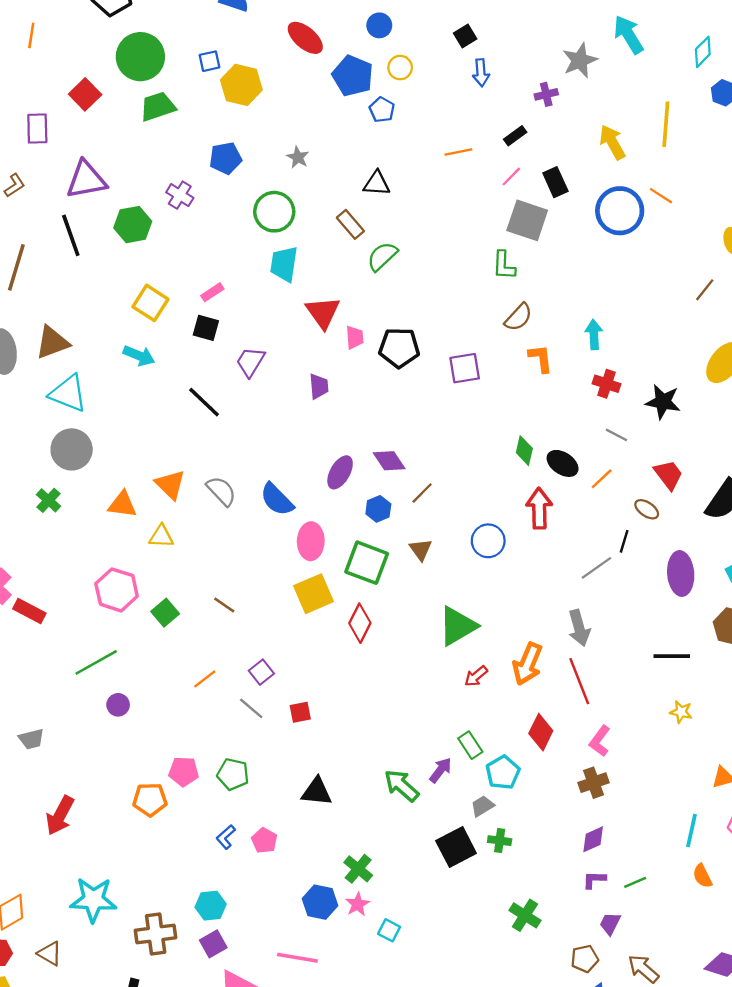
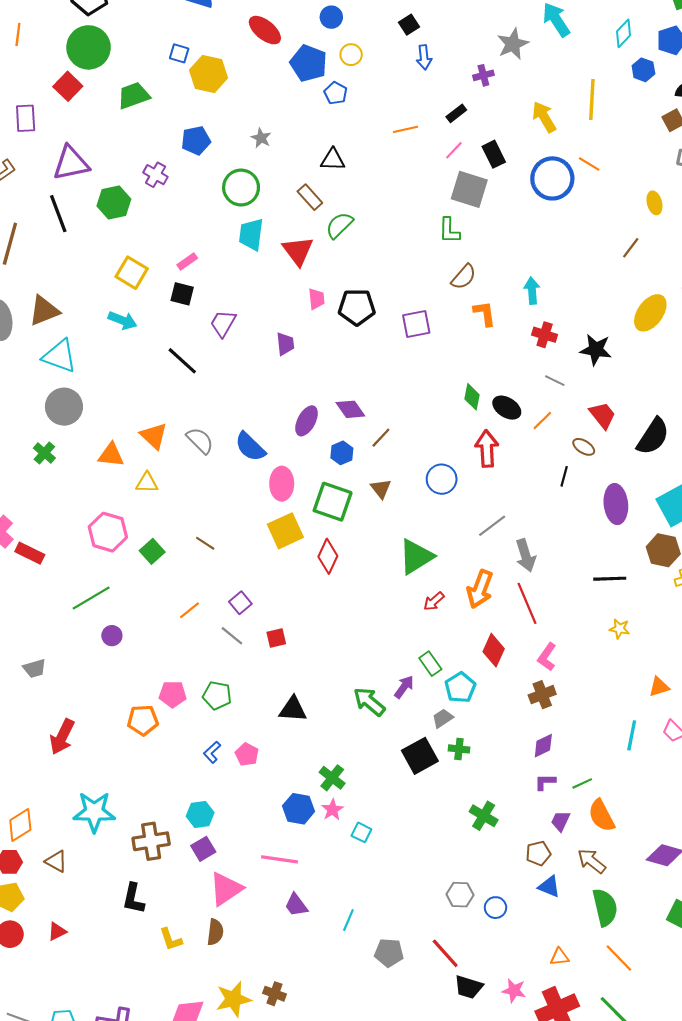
green circle: (140, 57) -> (89, 47), moved
blue square: (210, 61) -> (179, 53), turned 30
red triangle: (323, 312) -> (298, 251), moved
gray line: (596, 568) -> (492, 526), moved
orange semicircle: (702, 876) -> (602, 816), moved, size x1.5

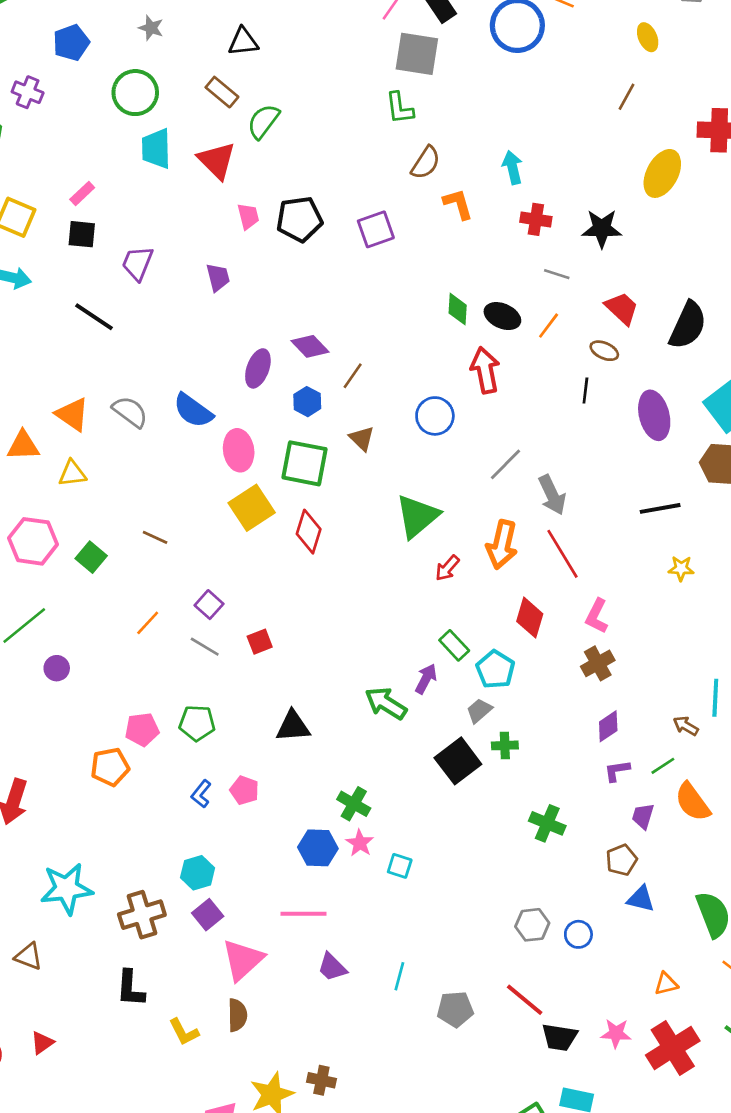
brown arrow: (592, 861) -> (686, 726), moved, size x0.7

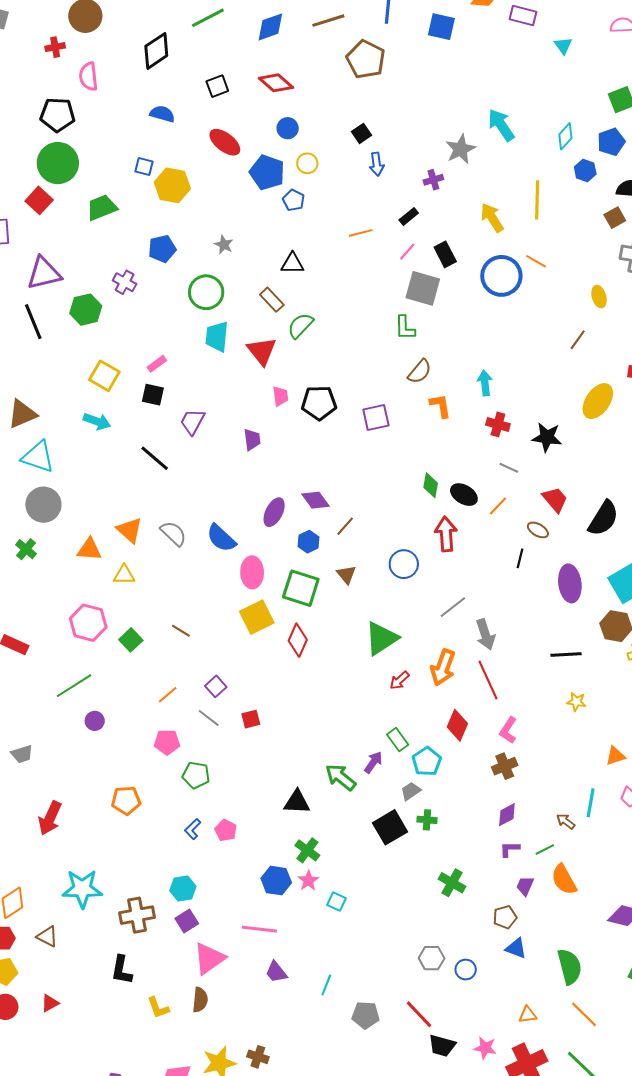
black triangle: (293, 726) -> (297, 802), moved
pink pentagon: (142, 729) -> (167, 742), moved

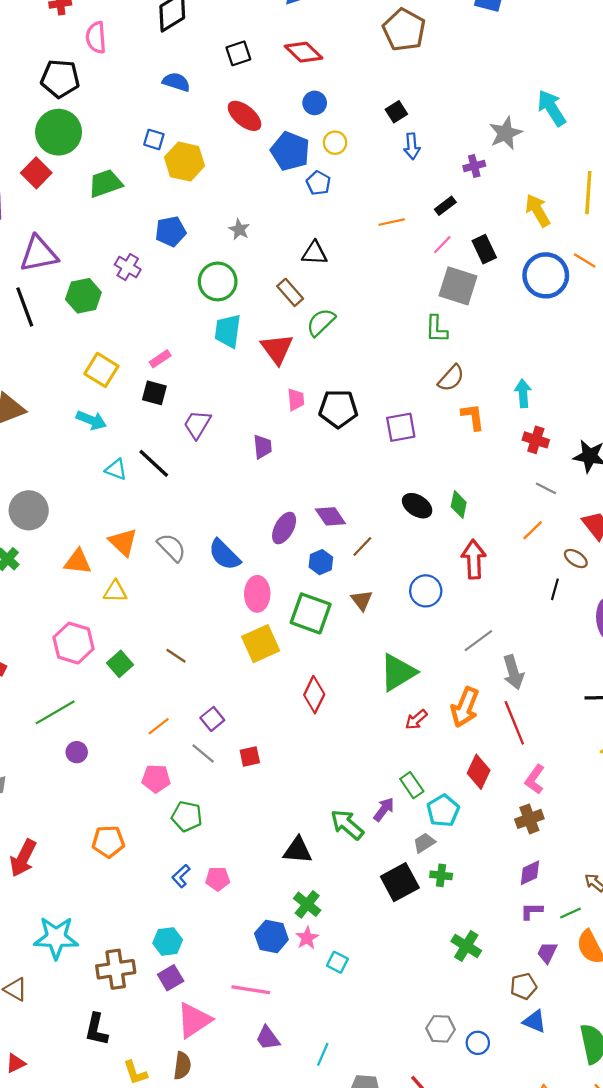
cyan triangle: (38, 457) -> (116, 469), moved, size x0.6
black ellipse: (464, 495) -> (417, 506), moved
red diamond: (298, 640) -> (314, 695), moved
pink pentagon: (226, 830) -> (218, 879), turned -30

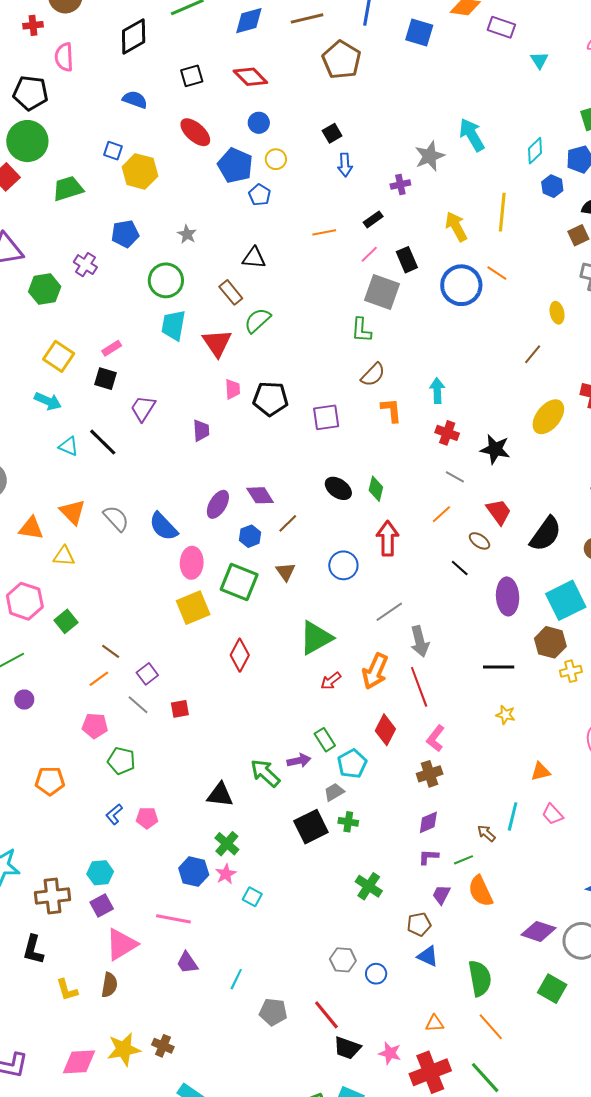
black line: (555, 589) -> (460, 568), turned -66
brown line: (176, 656) -> (111, 651), moved
purple arrow: (384, 809) -> (299, 761), turned 40

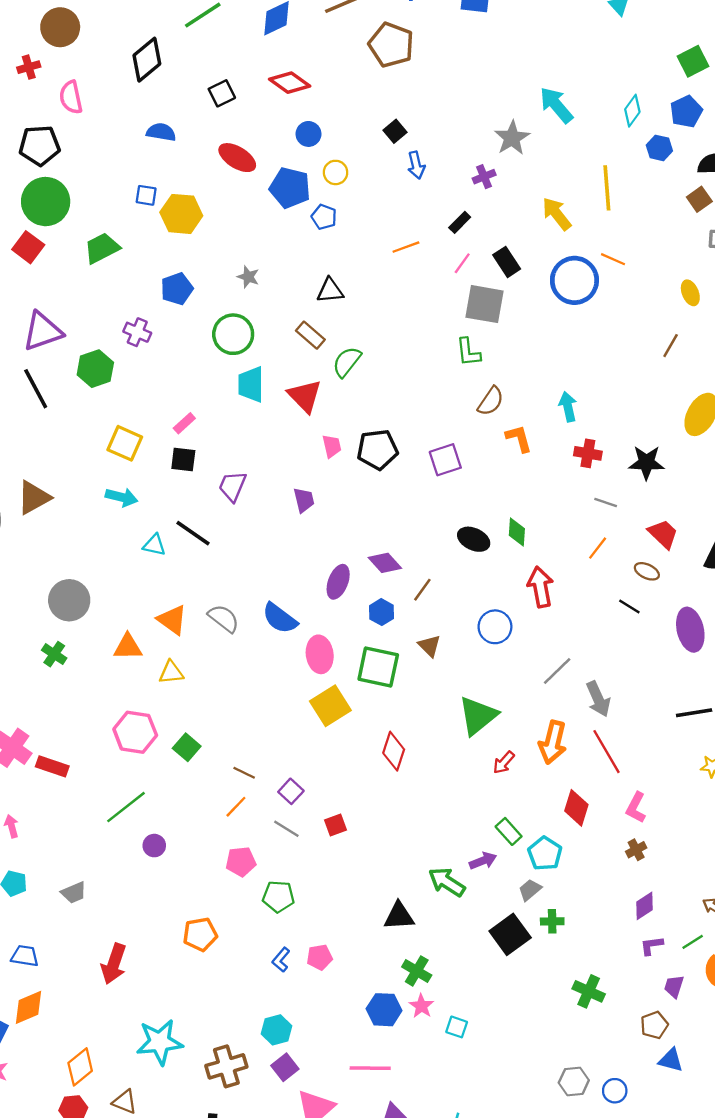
brown cross: (430, 774) -> (636, 850), size x0.7

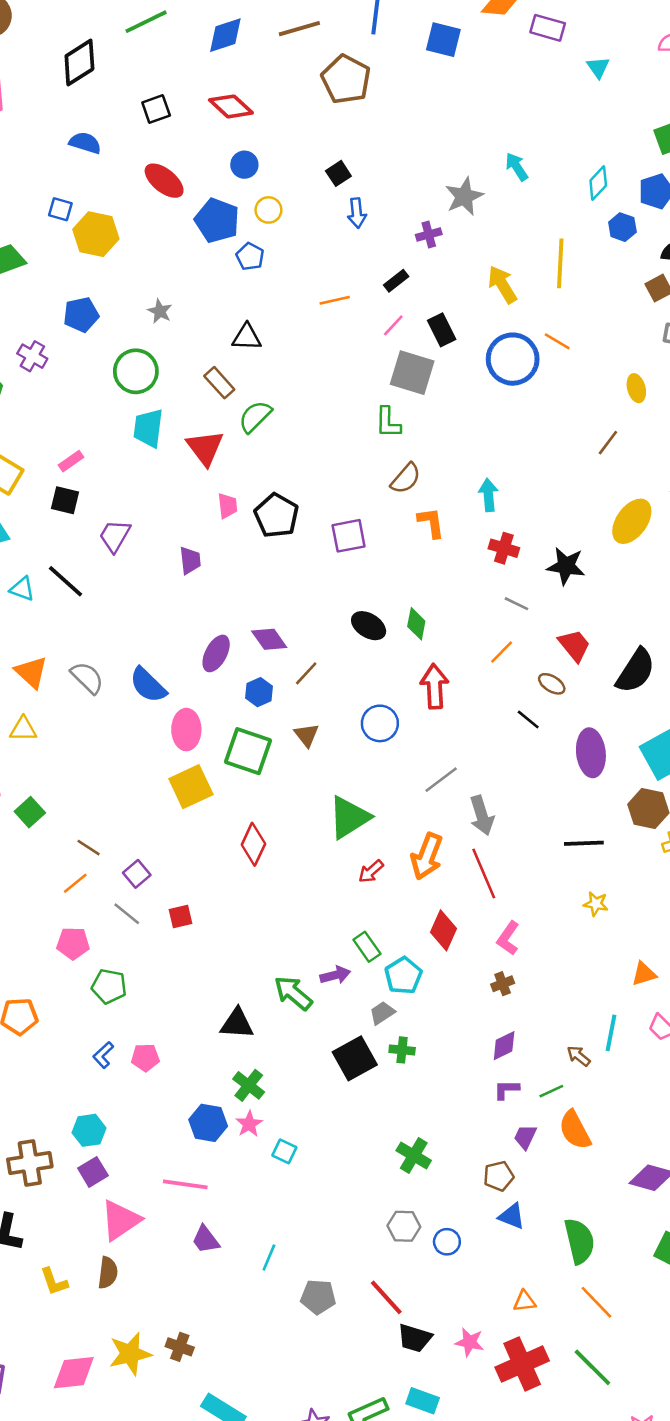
cyan arrow: (556, 105) -> (517, 167), size x0.7
black pentagon: (377, 449) -> (276, 516), turned 30
green cross: (589, 991) -> (414, 1155), moved

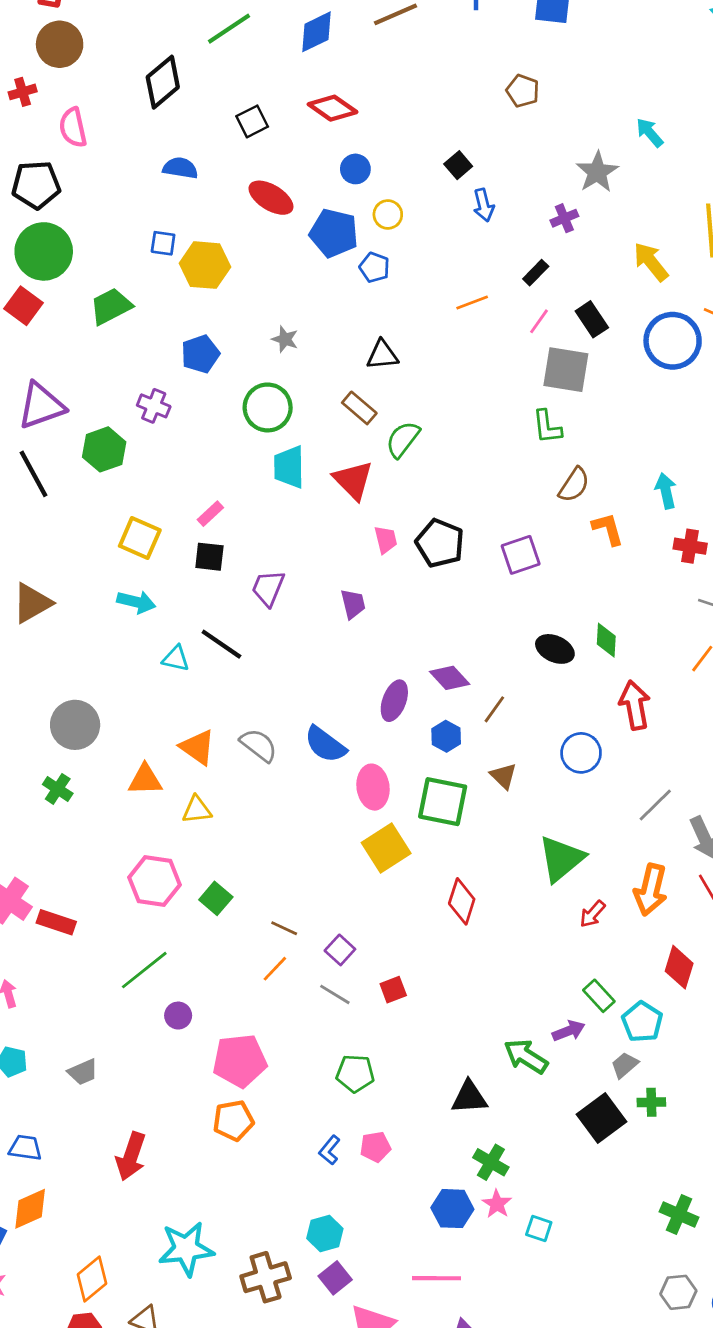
brown pentagon: (346, 79) -> (523, 91), moved, size x0.6
pink pentagon: (73, 943) -> (240, 1061), moved, size x1.5
green pentagon: (109, 986) -> (355, 1073), moved

